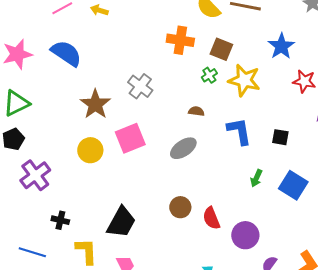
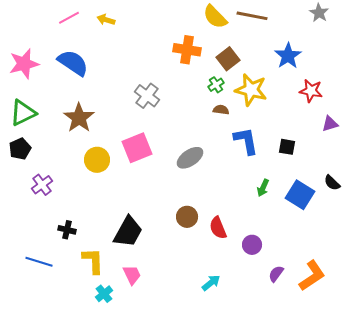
brown square: (221, 49) -> (228, 59), turned 30
brown star: (95, 104) -> (79, 118), moved
brown semicircle: (196, 111) -> (221, 110), moved
purple cross: (35, 175) -> (42, 185), size x0.7
purple circle: (245, 235) -> (252, 245), size x0.7

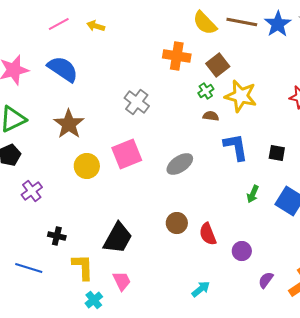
blue star: (288, 56) -> (278, 24), moved

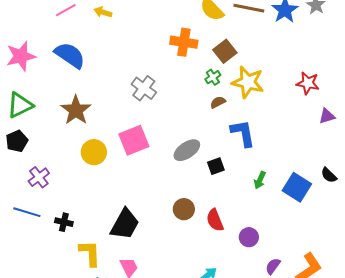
brown semicircle: (211, 116) -> (218, 102), turned -35
black square: (277, 153) -> (216, 166), moved, turned -30
blue line: (29, 268) -> (27, 212), moved

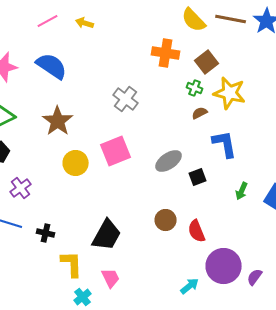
green cross: (213, 77) -> (195, 88), turned -35
purple circle: (249, 237) -> (224, 266), moved, size x1.8

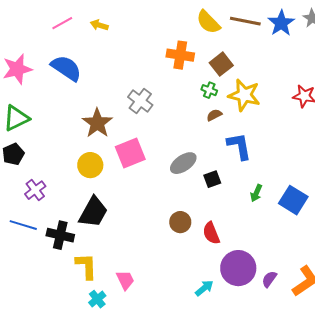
brown star: (58, 121) -> (97, 123), moved
black cross: (46, 233) -> (60, 235), size x1.5
black trapezoid: (107, 235) -> (93, 212), moved

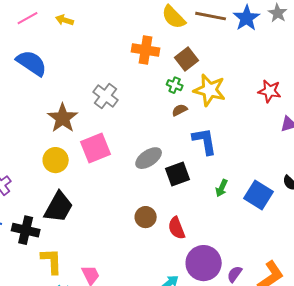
black square: (212, 179) -> (178, 174), size x1.4

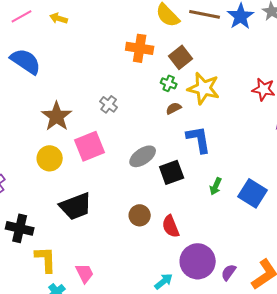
gray cross: (106, 96) -> (109, 104), moved, size x0.7
black trapezoid: (59, 207) -> (76, 206), moved, turned 40

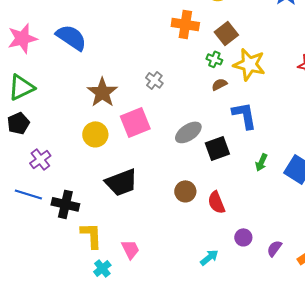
purple circle: (198, 261) -> (243, 237), size x0.5

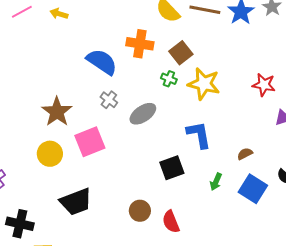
blue semicircle: (71, 37) -> (102, 62), moved
brown semicircle: (219, 84) -> (245, 154), moved
gray ellipse: (188, 132) -> (143, 114), moved

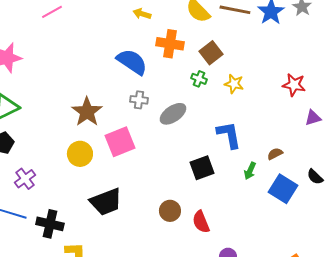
yellow arrow: (59, 14) -> (142, 14), moved
yellow star: (204, 84) -> (234, 84), size x0.6
gray cross: (109, 100) -> (139, 100), turned -30
green arrow: (216, 182) -> (250, 171), moved

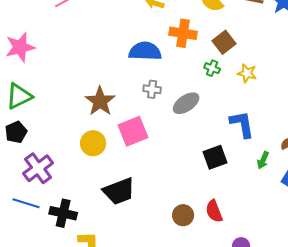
blue semicircle: (132, 62) -> (145, 51), turned -32
purple cross: (25, 179) -> (38, 168), size x1.4
brown circle: (170, 211) -> (183, 215), moved

